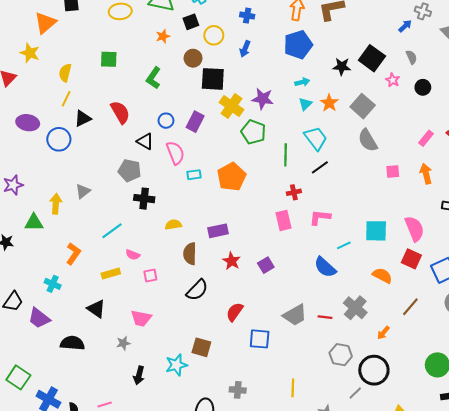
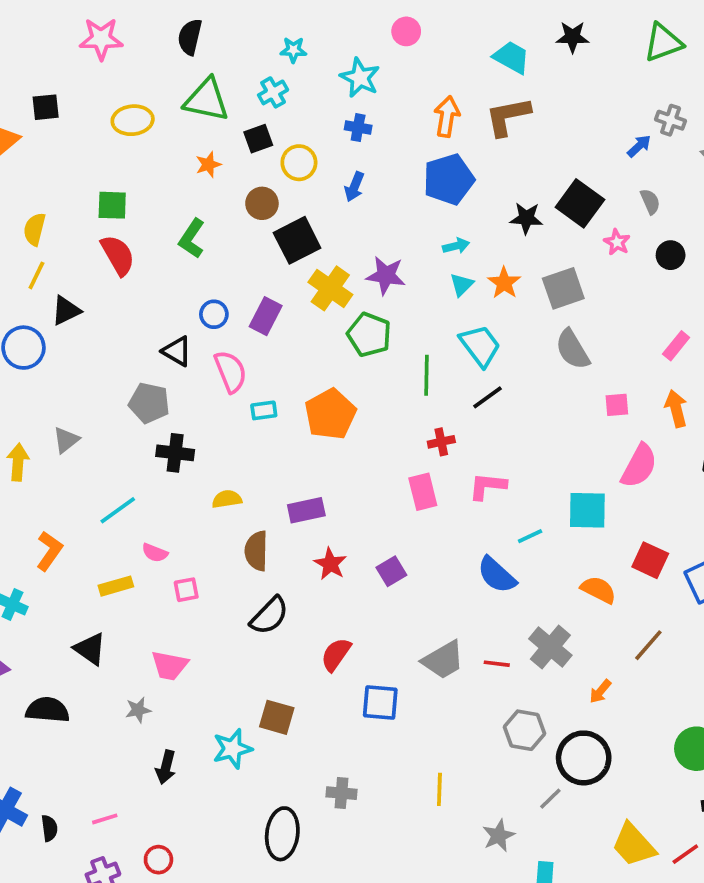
black square: (213, 79) -> (297, 240), turned -30
gray square: (363, 106) -> (563, 288), turned 30
red semicircle: (120, 112) -> (118, 255), moved
pink semicircle: (415, 229) -> (639, 466), moved, turned 50

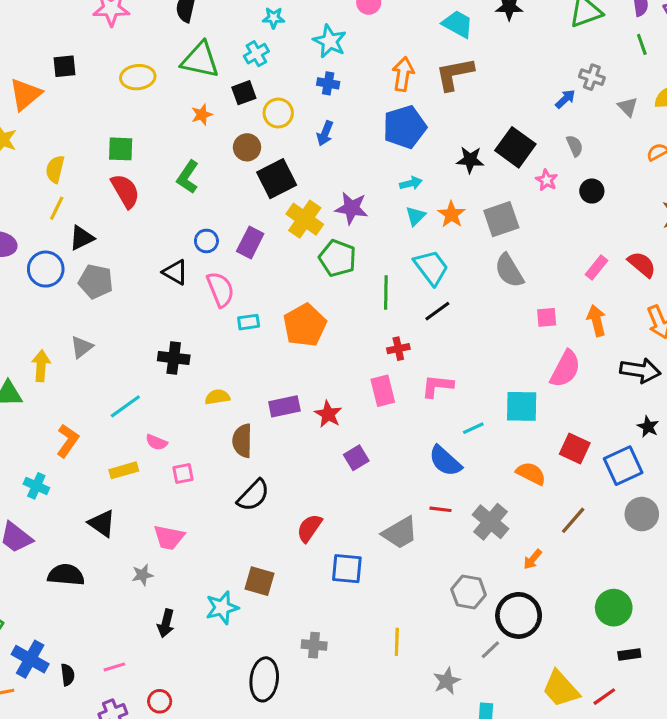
gray pentagon: (149, 403) -> (96, 282), moved
red star: (330, 564) -> (328, 414), moved
red line: (497, 664) -> (440, 509), moved

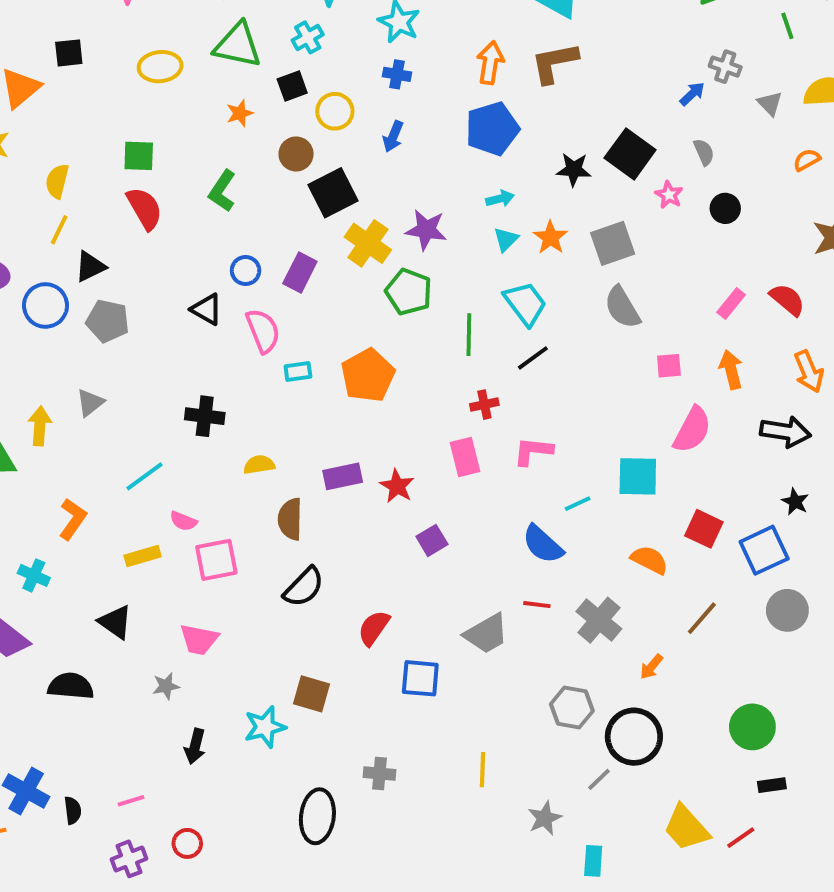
pink square: (183, 473) -> (216, 560), size x1.6

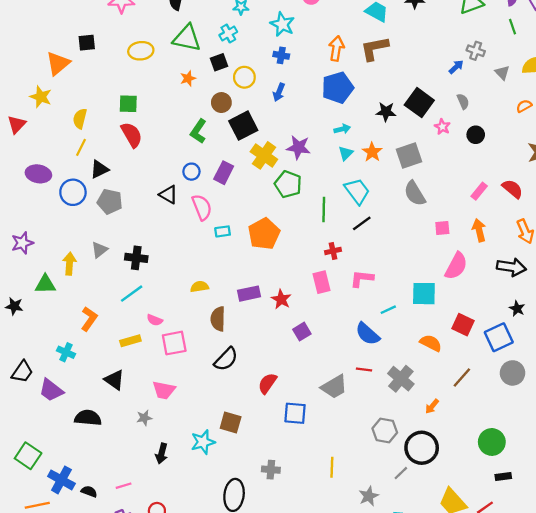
green L-shape: (222, 191) -> (198, 131), moved
black cross: (205, 416) -> (136, 258), moved
black semicircle: (73, 810) -> (89, 491), turned -63

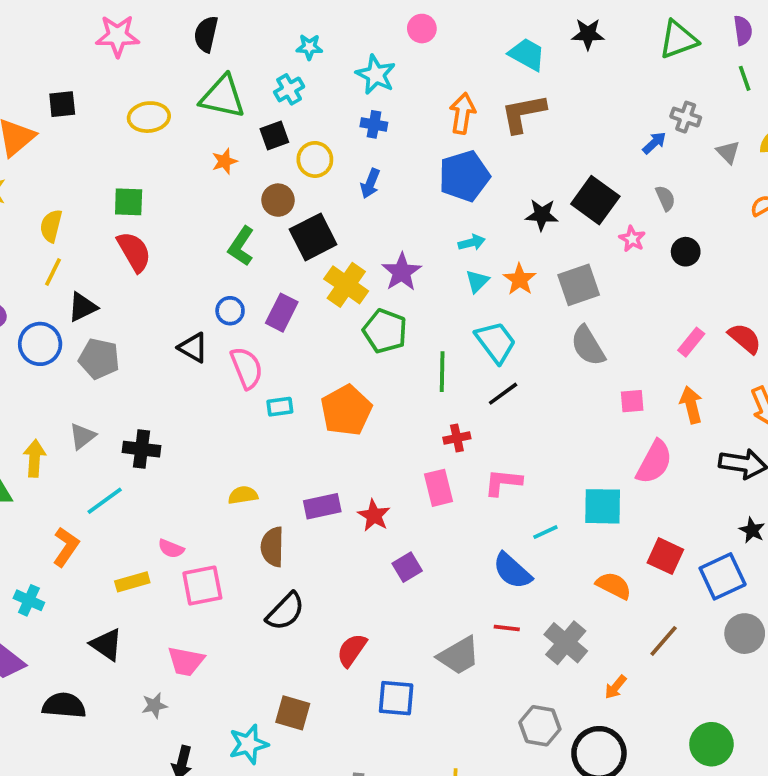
purple star: (298, 147) -> (402, 272), turned 30
cyan line: (132, 294) -> (105, 501), moved

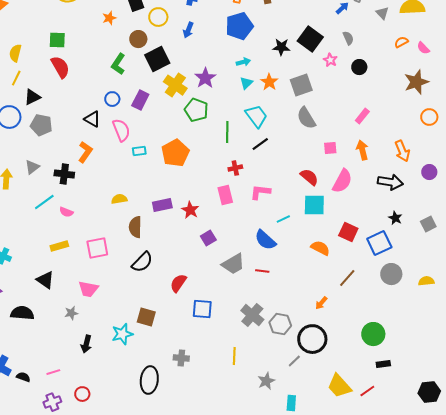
red semicircle: (745, 338) -> (309, 177), moved
orange L-shape: (66, 547) -> (85, 152), moved
pink semicircle: (171, 549) -> (66, 212), moved
gray cross: (566, 643) -> (252, 315), moved
gray trapezoid: (459, 656) -> (233, 264), moved

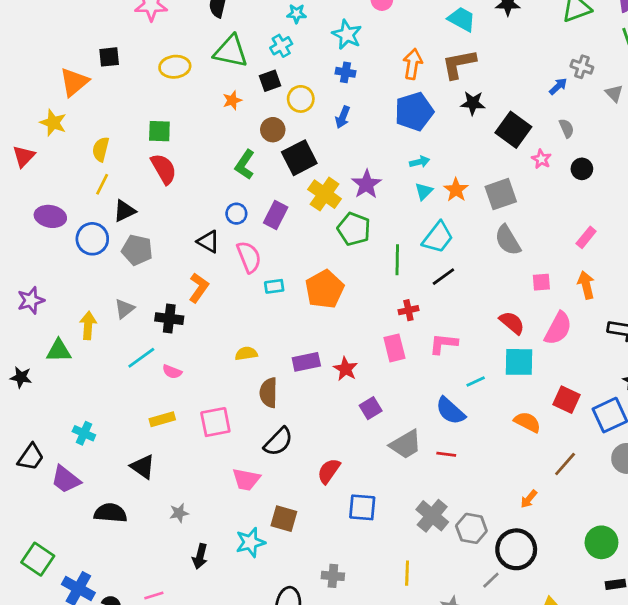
black star: (281, 47) -> (473, 103), moved
cyan trapezoid: (256, 116) -> (438, 237), turned 75
pink trapezoid: (88, 289) -> (246, 479), moved

